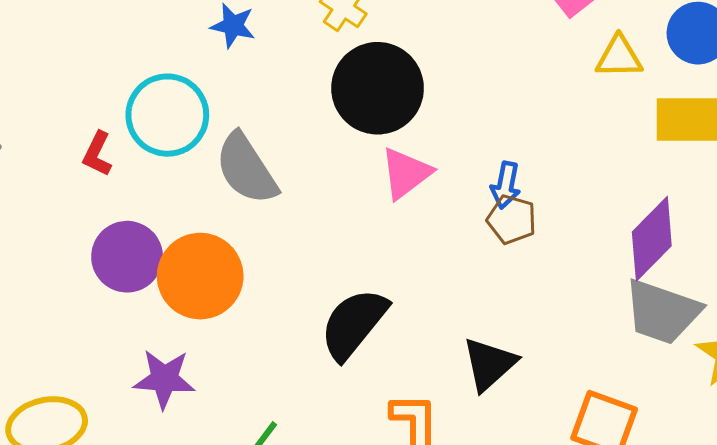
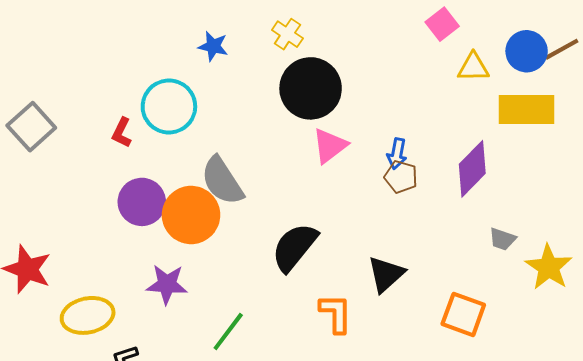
gray semicircle: (246, 169) -> (222, 181), moved
purple diamond: (652, 239) -> (472, 169), moved
gray trapezoid: (662, 312) -> (502, 239), size x0.5

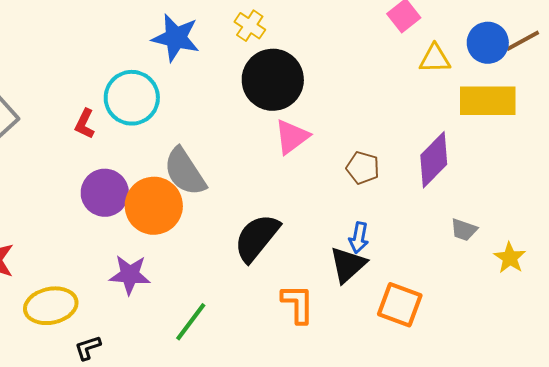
blue star: (213, 46) -> (176, 38), size x1.6
blue arrow: (397, 154) -> (359, 238), moved
yellow star: (549, 267) -> (510, 258), size x0.7
orange square: (463, 314) -> (400, 305), moved

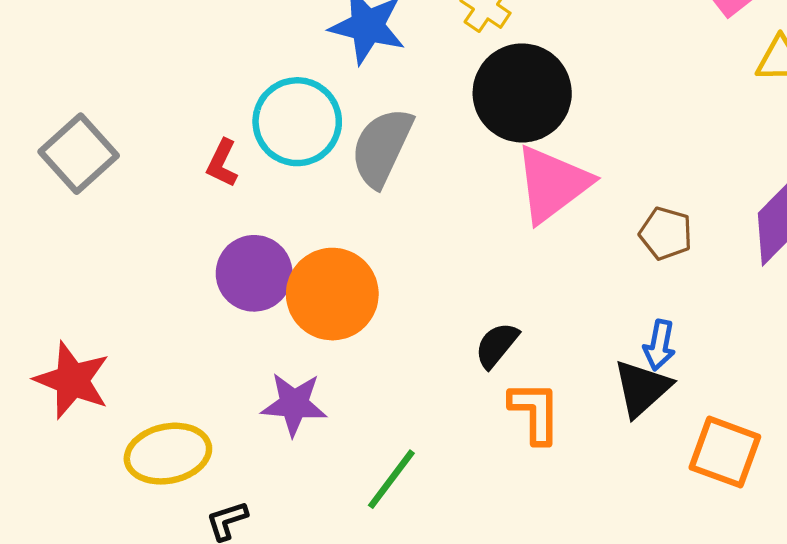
pink triangle: (292, 137) -> (552, 184), size x1.4
gray semicircle: (185, 172) -> (382, 147), moved, turned 58
black semicircle: (257, 238) -> (497, 345), size x0.6
orange L-shape: (298, 304) -> (535, 412), moved

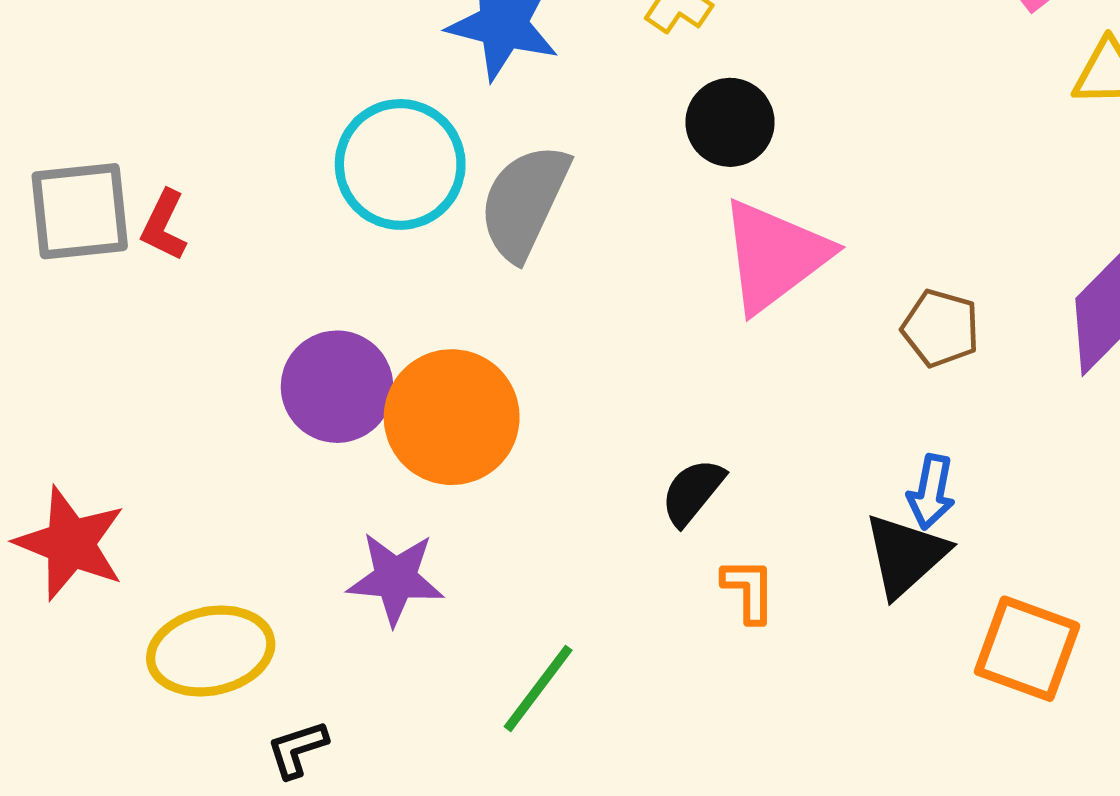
black circle: (522, 93) -> (730, 122), size x0.6
gray square: (79, 154) -> (80, 211), turned 36
red L-shape: (222, 163) -> (164, 225), moved
orange L-shape: (535, 412) -> (749, 590), size x0.7

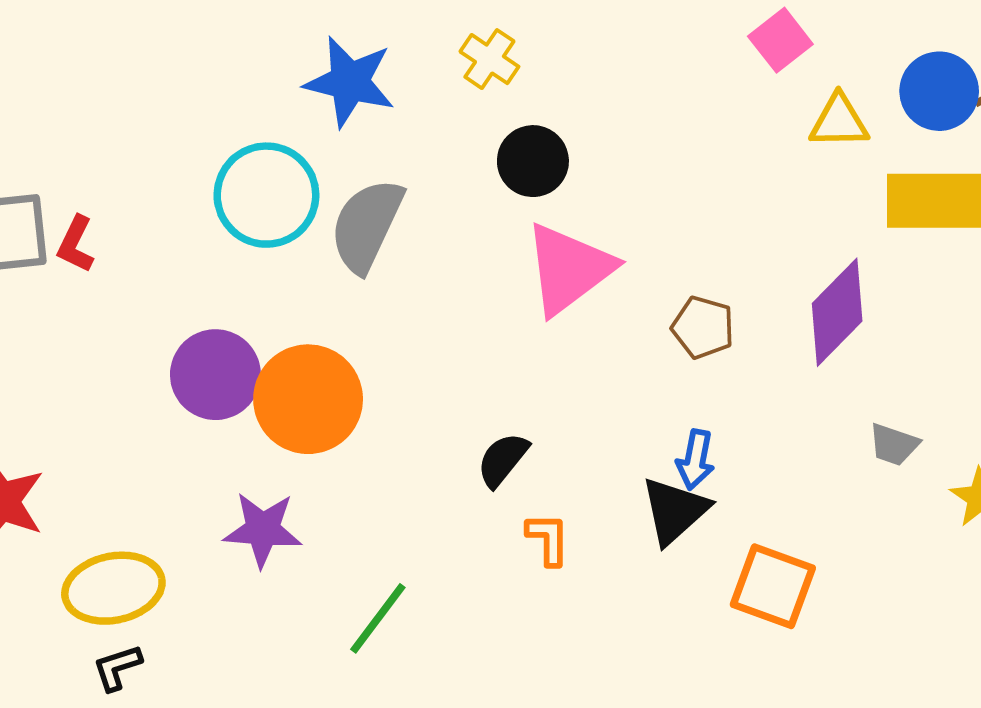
black L-shape: (297, 749) -> (117, 667), moved

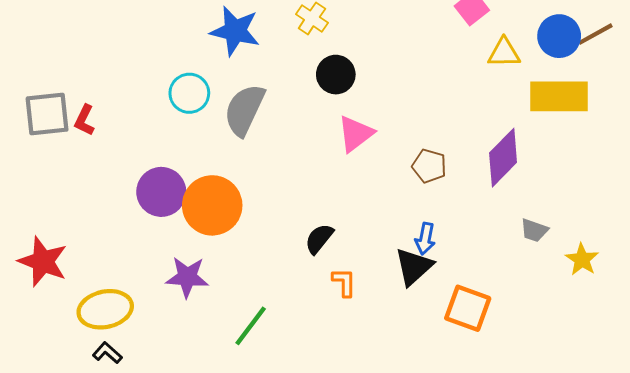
cyan circle: (266, 195) -> (189, 93), size x0.7
pink triangle: (569, 269) -> (356, 134), size x0.7
black L-shape: (117, 667) -> (107, 353), turned 60

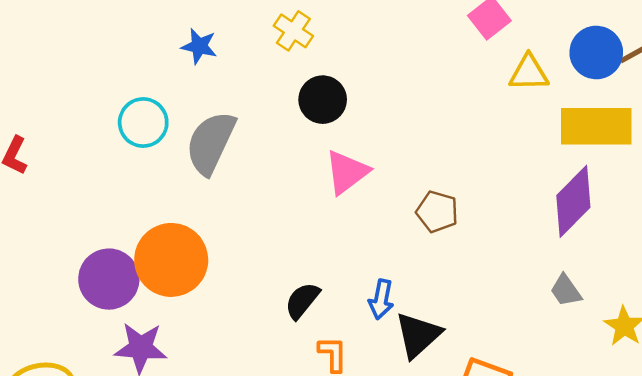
blue star: (235, 31) -> (199, 46), size x0.6
purple diamond: (503, 158) -> (573, 201), moved
purple circle: (161, 192) -> (109, 279), moved
gray trapezoid: (534, 230) -> (566, 290), turned 36
blue arrow: (425, 239) -> (381, 299), moved

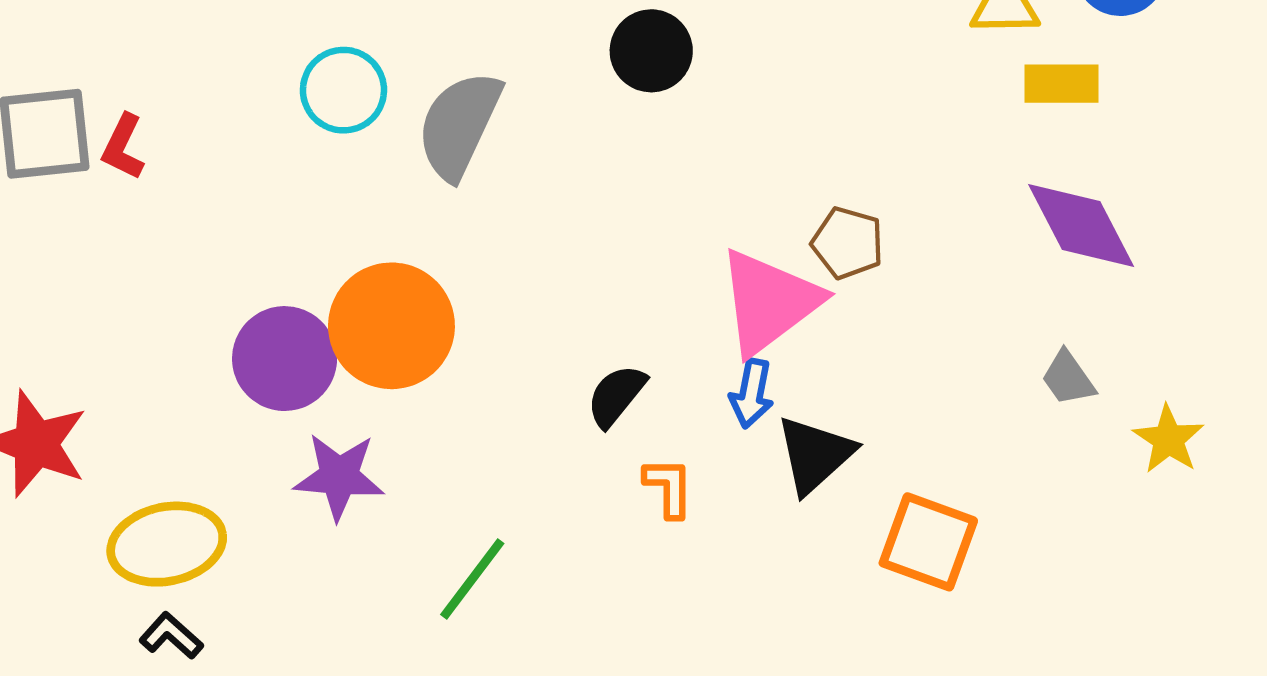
yellow rectangle: (596, 126) -> (1061, 84), moved, size x0.6
pink triangle: (347, 172) -> (769, 302), moved, size x1.4
purple diamond: (573, 201) -> (1081, 225), turned -72

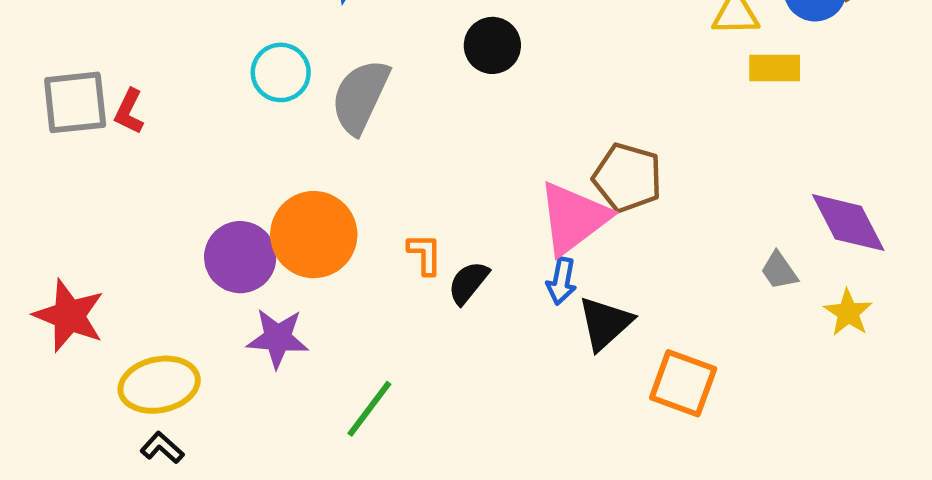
purple diamond: (1081, 225) -> (848, 223), moved
brown pentagon: (848, 243) -> (627, 178), size x1.4
orange L-shape: (669, 487) -> (425, 254), moved

